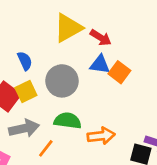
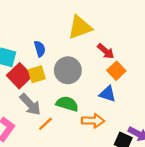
red arrow: (101, 38) -> (106, 51), moved
blue triangle: (100, 64) -> (108, 94), moved
gray arrow: (24, 128) -> (30, 104), turned 50

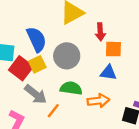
blue semicircle: (40, 49) -> (36, 39), size x1.6
red arrow: (106, 51) -> (100, 32), turned 54
orange square: (116, 71) -> (113, 49), turned -36

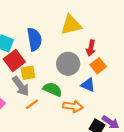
orange square: (113, 49) -> (98, 66), turned 35
gray circle: (67, 56) -> (68, 64), moved
yellow square: (37, 64) -> (28, 73), moved

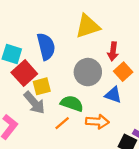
orange line: (32, 104) -> (62, 123), moved

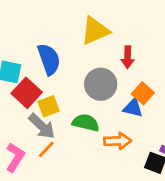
orange square: (123, 72) -> (143, 93), moved
orange line: (62, 123) -> (46, 149), moved

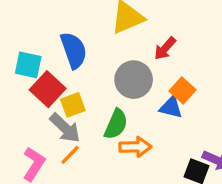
red arrow: (128, 57) -> (165, 48), turned 40
green semicircle: (86, 123) -> (116, 124), turned 100
orange arrow: (118, 141) -> (135, 147), moved

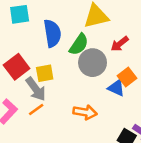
cyan square: (28, 65) -> (20, 14), moved, turned -30
red square: (48, 89) -> (17, 67), moved
green semicircle: (116, 124) -> (79, 44), moved

